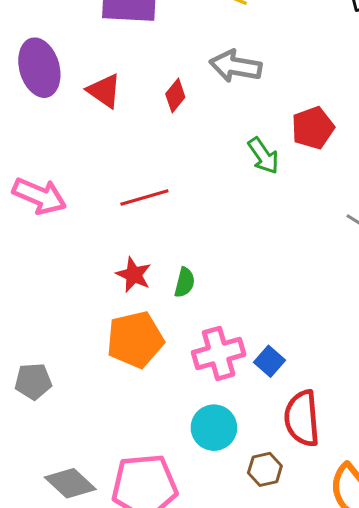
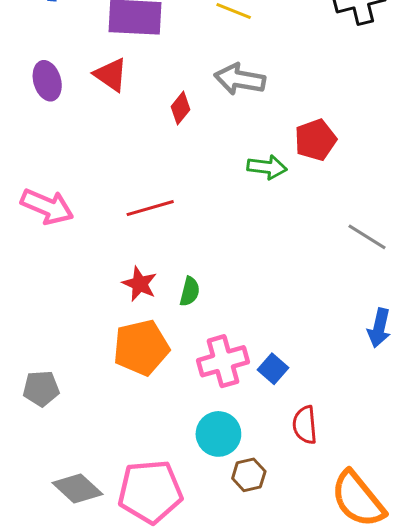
purple ellipse: (39, 68) -> (47, 81), size x0.7
red triangle: (104, 91) -> (111, 75), moved
green arrow: (263, 156) -> (267, 167), turned -48
red semicircle: (302, 418) -> (305, 425), size x0.7
brown hexagon: (265, 469) -> (249, 475), moved

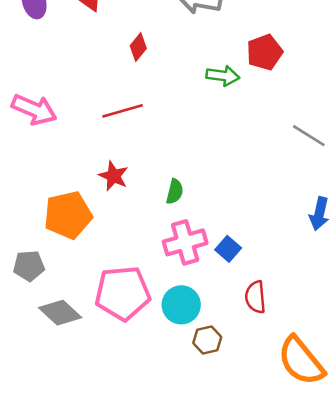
red diamond: (181, 108) -> (138, 47), moved
green semicircle: (190, 291) -> (175, 192), moved
orange pentagon: (141, 348) -> (68, 215), moved
gray diamond: (77, 489) -> (60, 313), moved
pink pentagon: (150, 492) -> (123, 293), moved

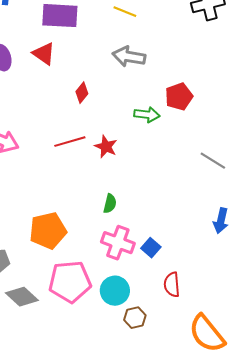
red star: (113, 176) -> (106, 147), moved
orange pentagon: (68, 215) -> (48, 231), moved
pink cross: (185, 242) -> (118, 243), turned 36

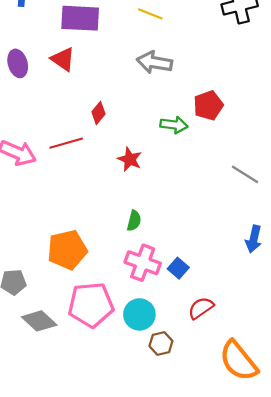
red diamond: (82, 93) -> (98, 113), moved
red line: (70, 142) -> (66, 143), moved
red semicircle: (172, 285) -> (201, 308), turned 60

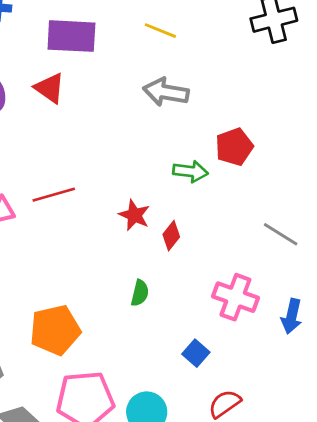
red diamond: (98, 113) -> (171, 236), moved
pink cross: (143, 263) -> (236, 297), moved

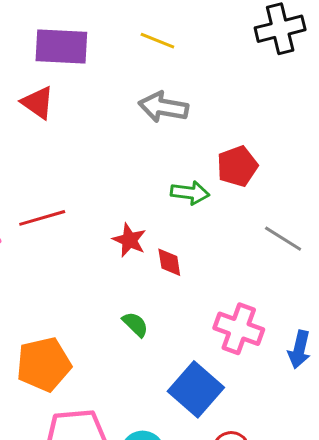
gray line: (281, 234) -> (283, 239), moved
red diamond: (171, 236) -> (169, 262), turned -48
green semicircle: (140, 293) -> (135, 324), turned -60
blue square: (196, 353) -> (196, 389), size x1.8

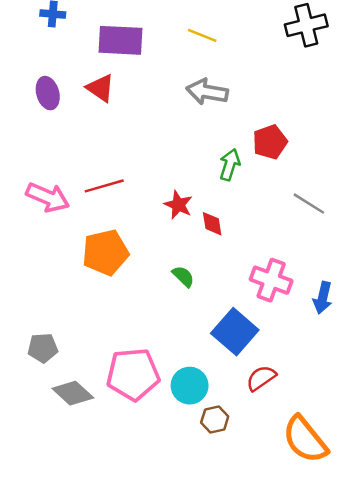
green arrow: (190, 193) -> (230, 165), turned -80
orange pentagon: (44, 364) -> (105, 253), moved

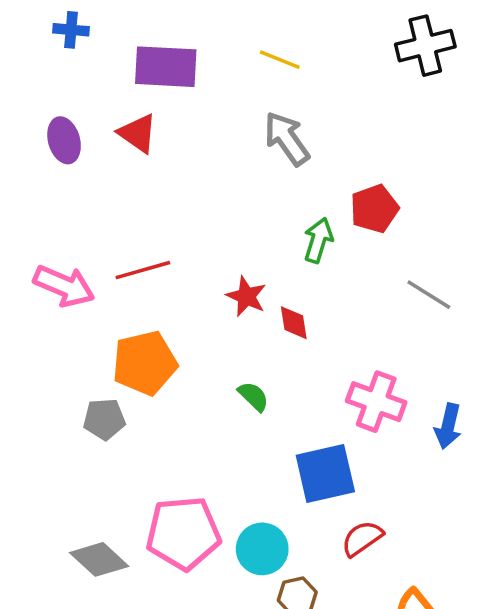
gray arrow: (207, 92) -> (287, 139), turned 45
blue square: (235, 332) -> (325, 474), turned 36
gray pentagon: (43, 348) -> (104, 419), moved

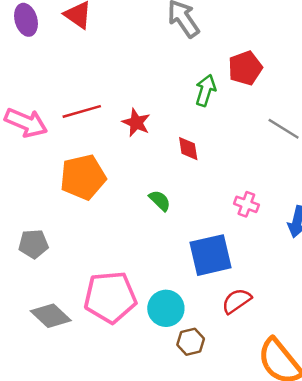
red star: (246, 296) -> (136, 123), moved
pink cross: (376, 402) -> (246, 204), size x0.6
gray pentagon: (104, 419) -> (33, 244), moved

